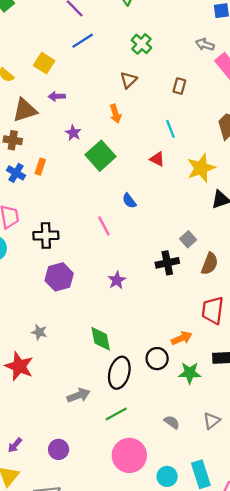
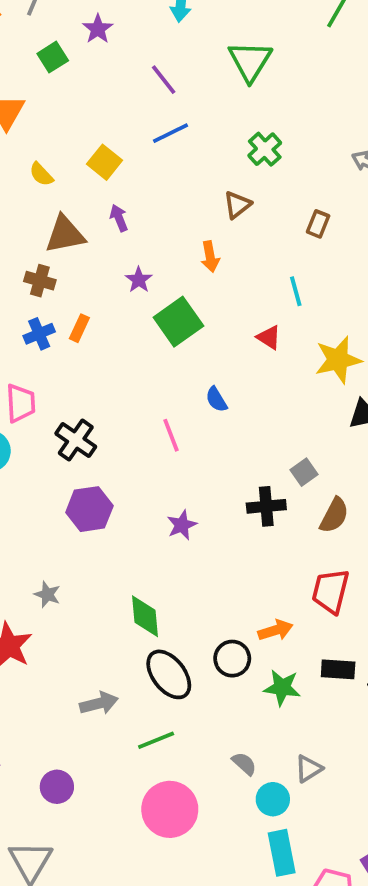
purple arrow: (57, 96) -> (119, 218), turned 63
blue cross: (16, 173) -> (39, 334), turned 30
black cross: (46, 236) -> (76, 440), turned 30
black ellipse: (119, 373) -> (169, 674), turned -60
cyan circle: (167, 476) -> (273, 799), moved

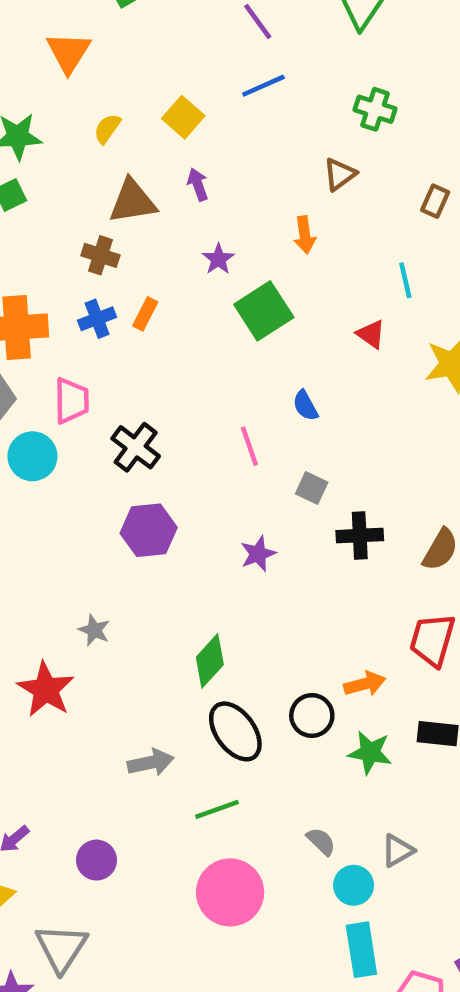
green cross: (265, 149) -> (375, 109), turned -32
yellow semicircle: (41, 174) -> (107, 129), turned 76
gray square: (304, 472) -> (312, 488), moved, turned -32
green diamond: (145, 616) -> (210, 661), turned 45

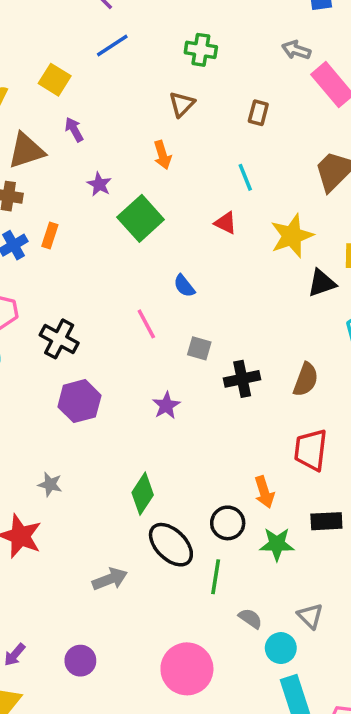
orange arrow: (365, 684) -> (264, 492), turned 96
green line: (217, 809) -> (216, 577), moved, turned -52
gray triangle: (398, 851) -> (310, 616), turned -36

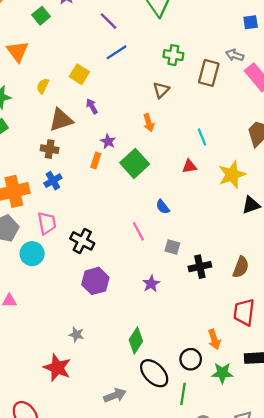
brown rectangle: (258, 113) -> (209, 73), moved, size x1.6
red triangle: (226, 223) -> (189, 166), turned -35
orange rectangle: (50, 235) -> (96, 161), moved

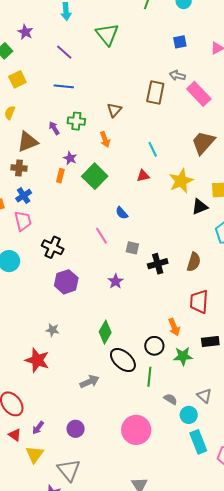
blue square: (251, 22) -> (180, 42), moved
blue line: (116, 52) -> (64, 86), moved, turned 42
green cross: (173, 55) -> (76, 121), moved
yellow square: (79, 74) -> (17, 79), moved, turned 36
pink trapezoid: (47, 223) -> (23, 221), moved

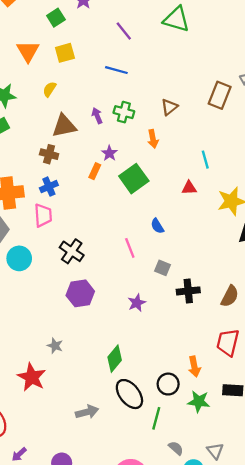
green triangle: (107, 34) -> (176, 19), turned -45

